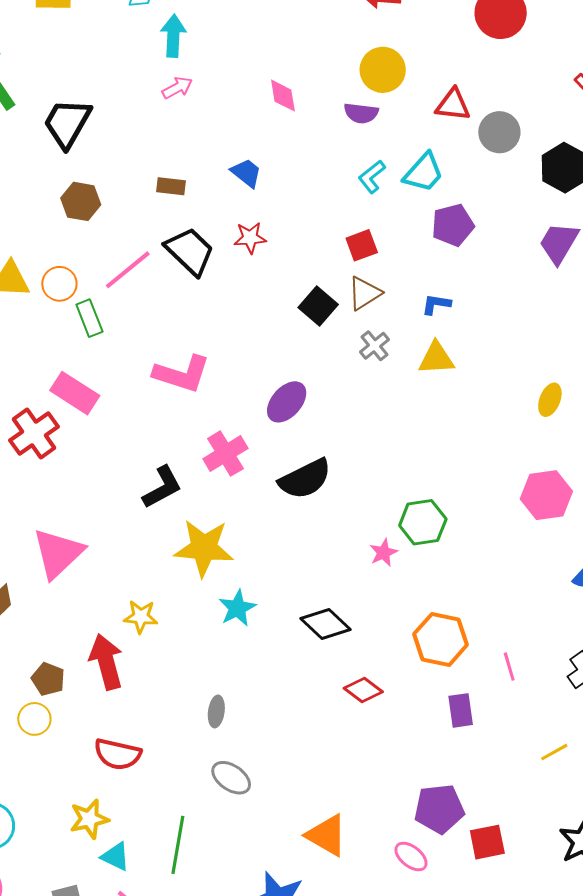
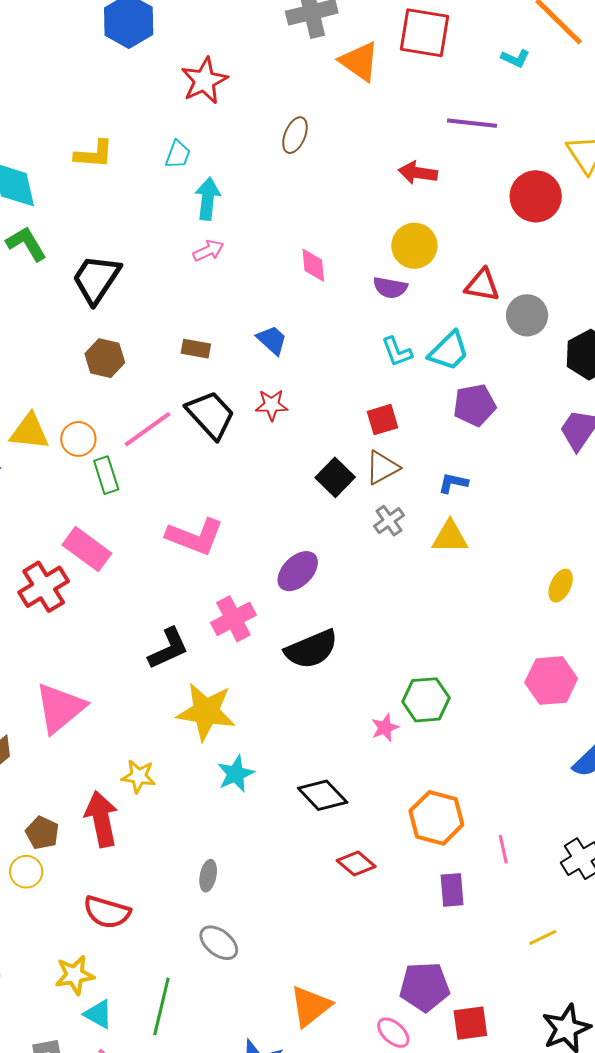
cyan L-shape: (372, 177) -> (397, 352), turned -76
orange triangle: (327, 835) -> (310, 1006), turned 48

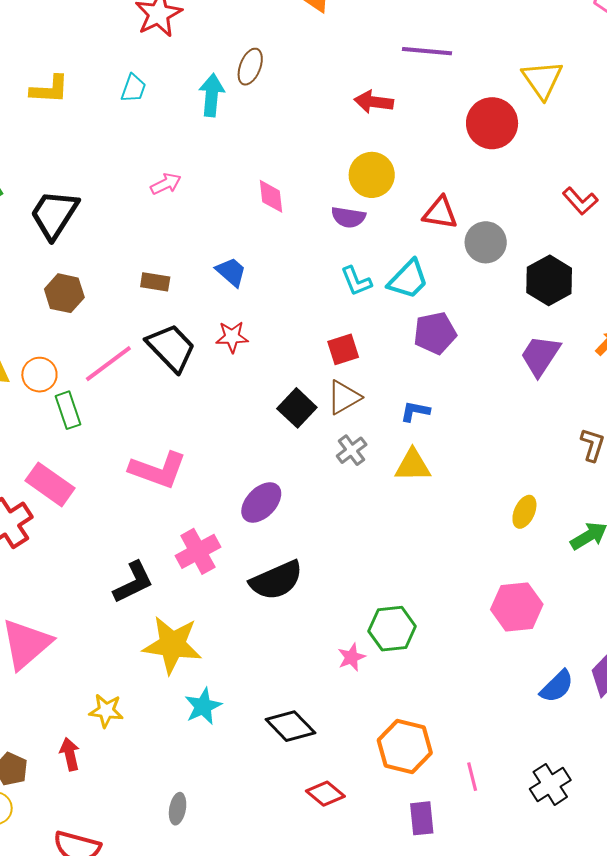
cyan arrow: (208, 199) -> (212, 95), moved
red arrow: (101, 819) -> (70, 754), size x0.6

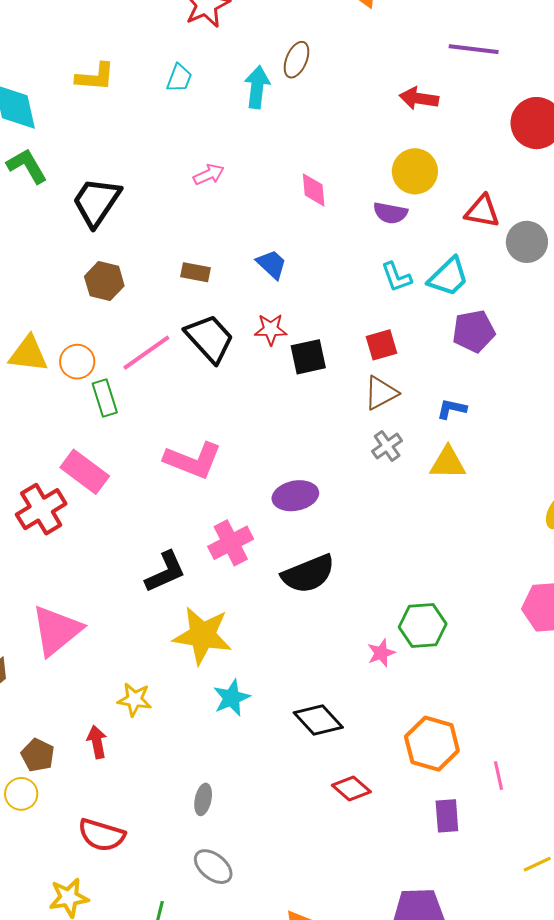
black square: (297, 408) -> (308, 357), moved, turned 33
purple ellipse: (261, 502) -> (295, 496), turned 33

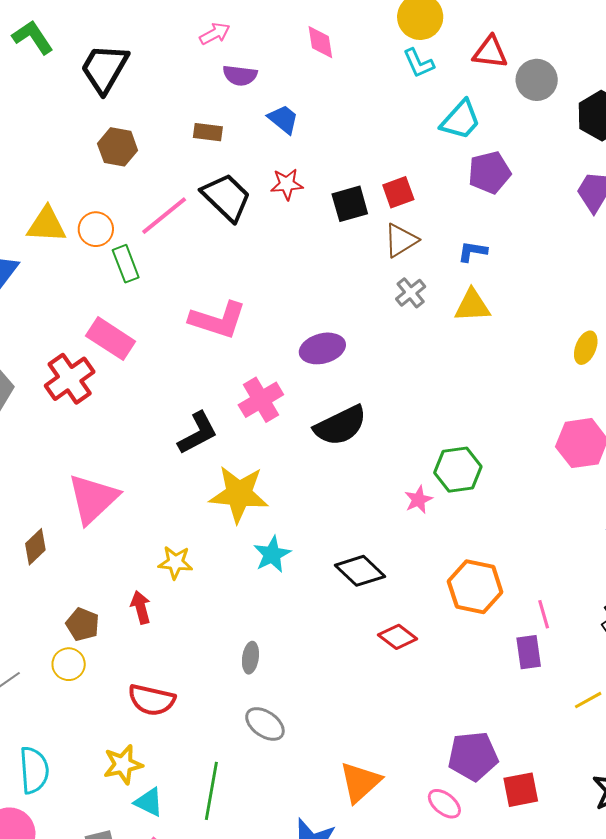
purple semicircle: (390, 213) -> (240, 75), moved
cyan L-shape: (396, 277) -> (419, 63), moved
black square: (308, 357) -> (350, 204), moved
purple rectangle: (447, 816) -> (529, 652), moved

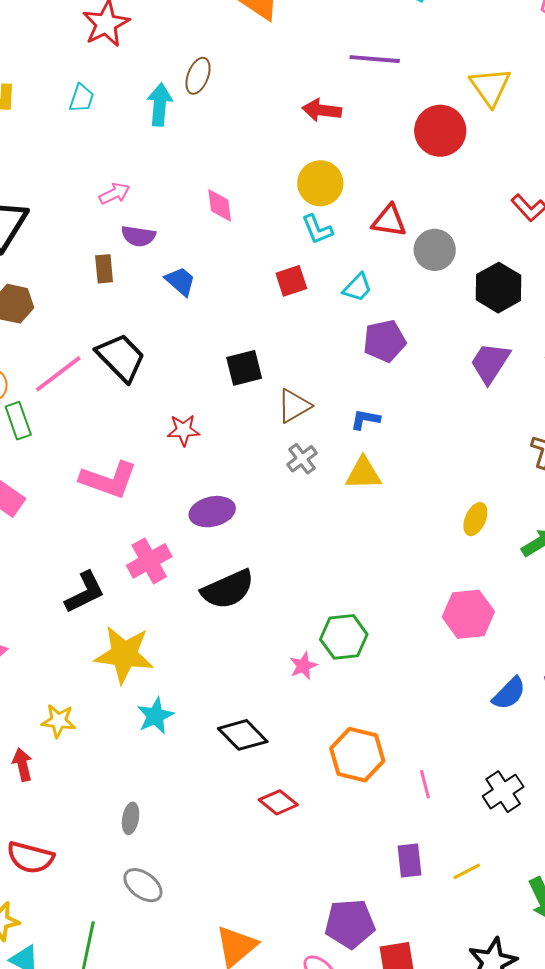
cyan trapezoid: (461, 120) -> (357, 287), size x0.7
brown rectangle: (208, 132) -> (104, 269), moved, turned 76
red star: (287, 184) -> (183, 430), moved
red square: (398, 192) -> (291, 281), moved
purple rectangle: (529, 652) -> (409, 861), moved

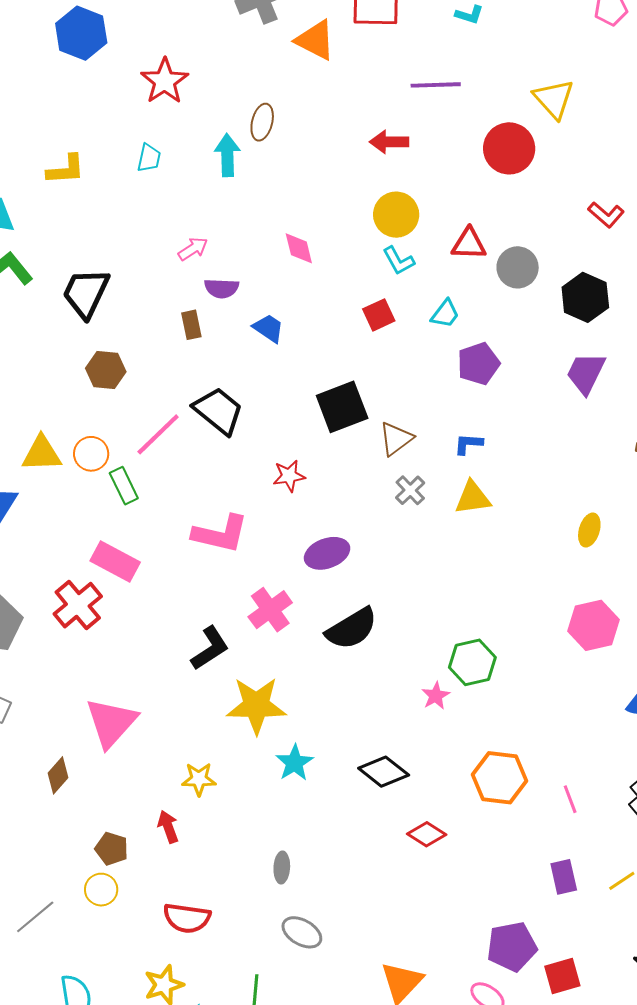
black square: (244, 368) -> (342, 407), size x1.4

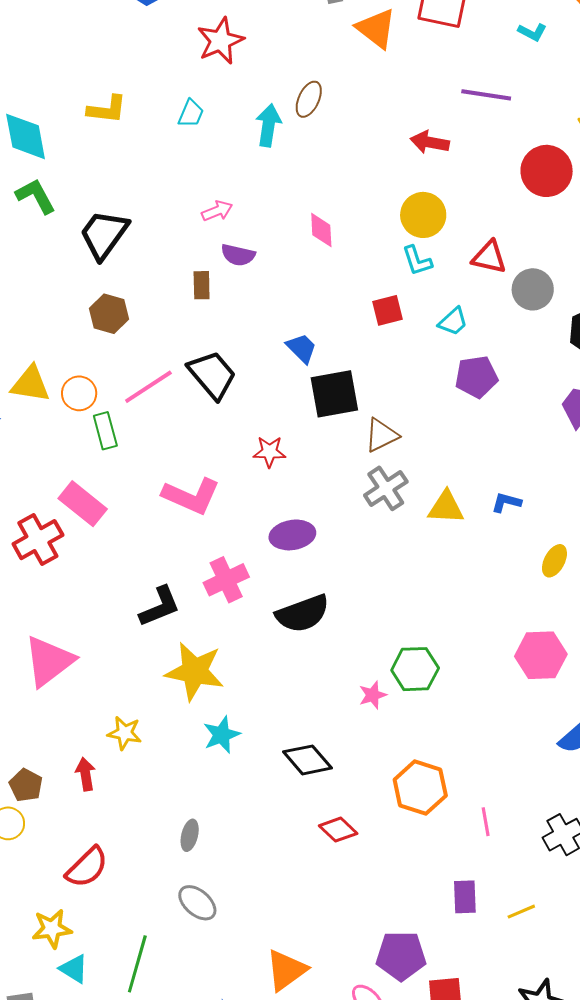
blue trapezoid: (269, 328) -> (302, 348), moved
blue L-shape: (468, 444) -> (506, 502), moved
gray cross: (410, 490) -> (386, 488), size x1.4
red semicircle: (187, 918) -> (87, 867), turned -63

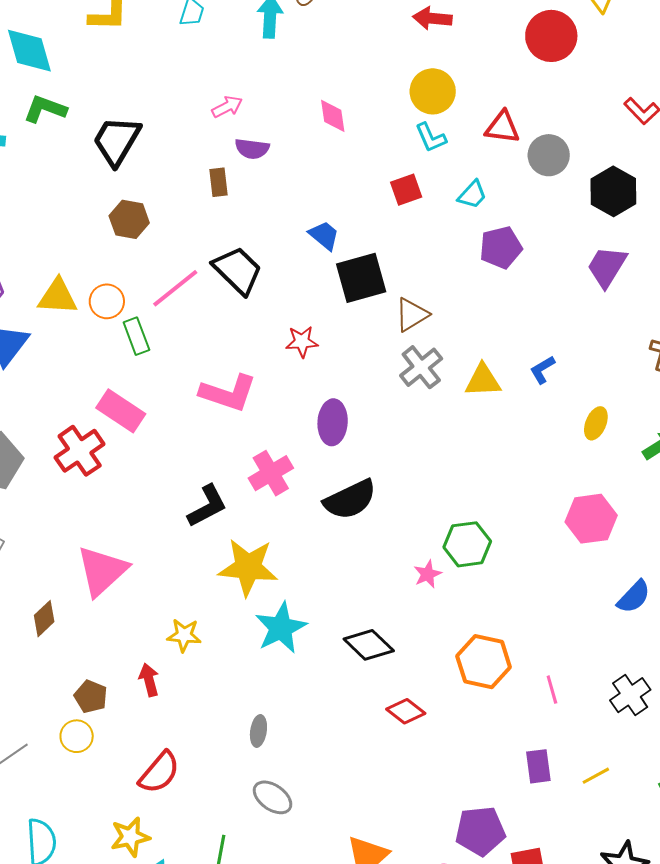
green L-shape: (36, 196) -> (45, 109), turned -36
blue L-shape: (506, 502) -> (542, 370), turned -40
purple ellipse: (292, 535) -> (333, 422), turned -72
cyan star: (222, 735) -> (281, 628), size x1.4

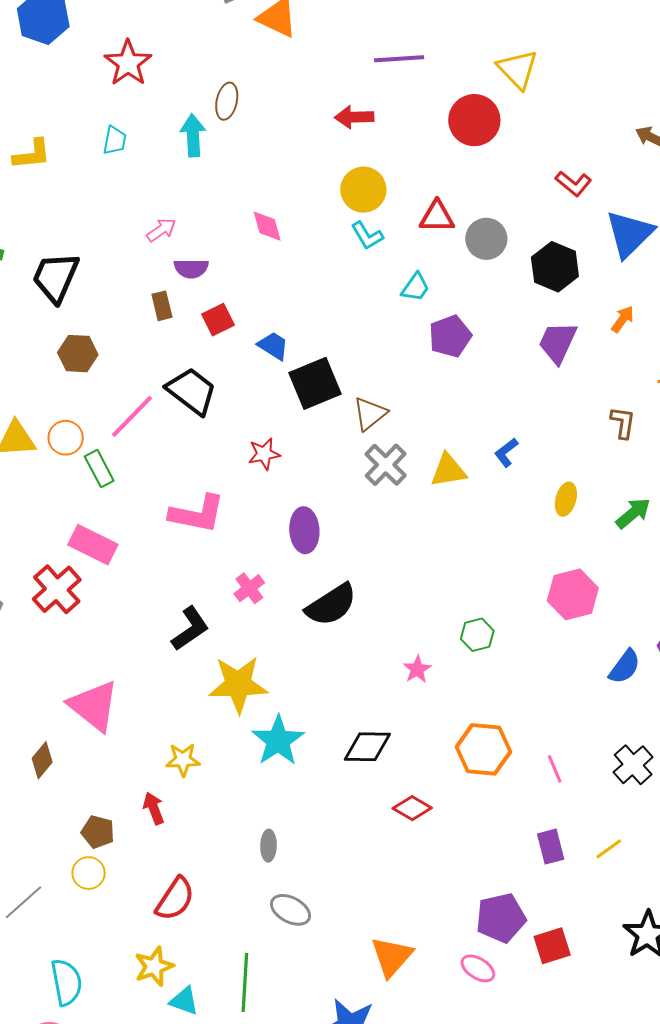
red square: (406, 190) -> (218, 320), moved
pink cross: (271, 473) -> (249, 588), size x0.7
green hexagon: (467, 544) -> (477, 635), moved, size x0.7
pink triangle: (102, 571) -> (94, 706), turned -32
black diamond: (369, 645) -> (367, 747), turned -36

